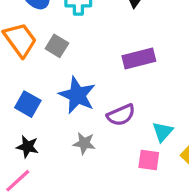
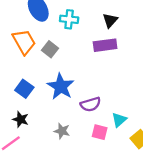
purple rectangle: (139, 58) -> (105, 45), moved
gray star: (84, 143) -> (62, 131), moved
pink square: (149, 160) -> (100, 132), moved

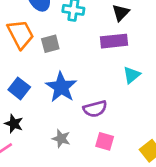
gray square: (50, 49) -> (50, 44), turned 35
cyan triangle: (119, 120) -> (132, 75), moved

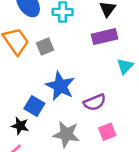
blue square: (19, 88) -> (34, 106), moved
gray star: (61, 139) -> (66, 134), size x1.5
pink square: (105, 141) -> (107, 132), turned -30

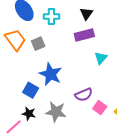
purple semicircle: (95, 102) -> (84, 95), moved
black star: (20, 126) -> (29, 114), moved
pink square: (107, 132) -> (100, 108), moved, turned -32

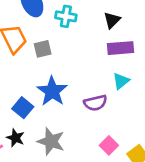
purple rectangle: (84, 35) -> (121, 48), moved
purple semicircle: (84, 95) -> (95, 103), moved

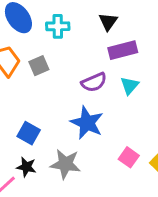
blue star: (52, 91) -> (87, 123), moved
purple semicircle: (95, 103) -> (94, 82), moved

